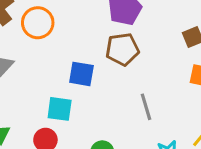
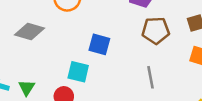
brown pentagon: (122, 49) -> (156, 31), moved

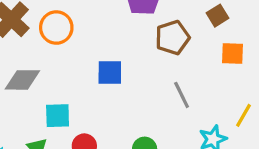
cyan square: (78, 72) -> (58, 116), moved

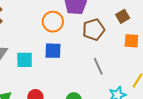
orange circle: (56, 28) -> (53, 22), moved
cyan square: (58, 116) -> (25, 60), moved

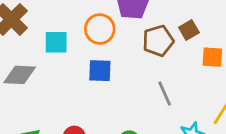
brown square: (123, 16) -> (189, 30), moved
cyan square: (25, 60) -> (56, 42), moved

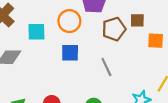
brown square: (189, 30) -> (137, 20), turned 32
gray line: (165, 93) -> (106, 67), moved

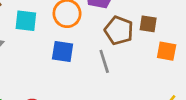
brown pentagon: (114, 29) -> (119, 30), turned 30
gray line: (106, 67) -> (104, 61), moved

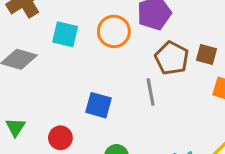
blue square: (63, 51) -> (99, 105), moved

